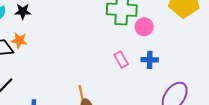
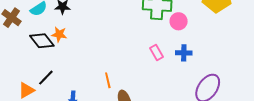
orange line: (81, 93) -> (108, 80), moved

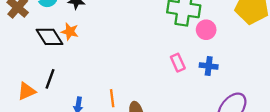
black line: (46, 78) -> (50, 79), turned -30
orange line: (108, 80) -> (112, 98), moved

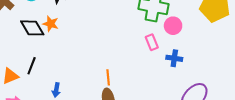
pink rectangle: (178, 63) -> (152, 42), moved
orange line: (112, 98) -> (108, 77), moved

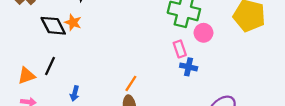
blue cross: (174, 58) -> (189, 67), moved
orange line: (108, 77) -> (131, 83), turned 35

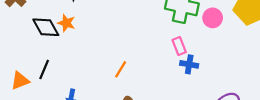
pink circle: (203, 33) -> (213, 18), moved
orange line: (131, 83) -> (121, 69), moved

